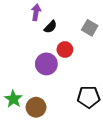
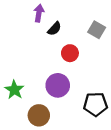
purple circle: (46, 64) -> (58, 85), moved
green star: (13, 99) -> (14, 90), moved

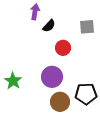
gray square: (97, 30) -> (87, 27), turned -35
brown circle: (39, 115) -> (60, 102), moved

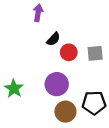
black semicircle: (49, 26) -> (53, 39), moved
gray square: (87, 27) -> (95, 53), moved

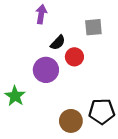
gray square: (95, 53) -> (93, 27), moved
purple circle: (57, 84) -> (46, 70), moved

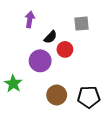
purple arrow: (41, 14) -> (30, 19), moved
brown circle: (71, 121) -> (57, 95), moved

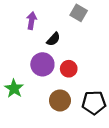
gray square: (81, 24) -> (79, 13), moved, turned 35
red circle: (65, 49) -> (69, 69), moved

